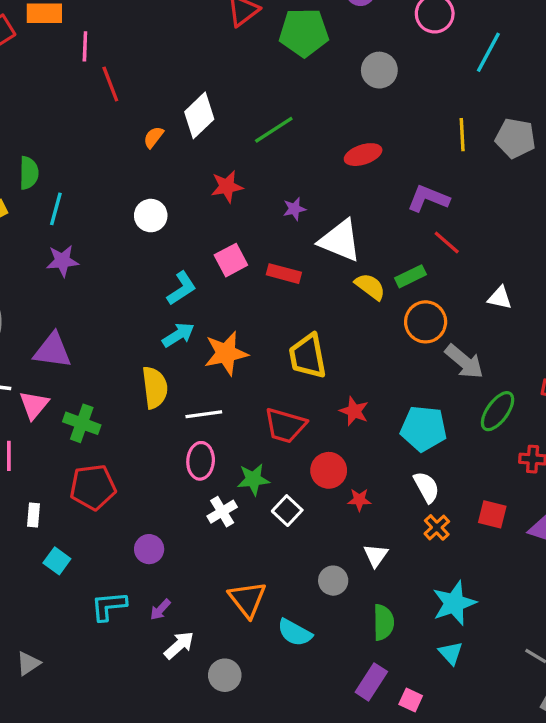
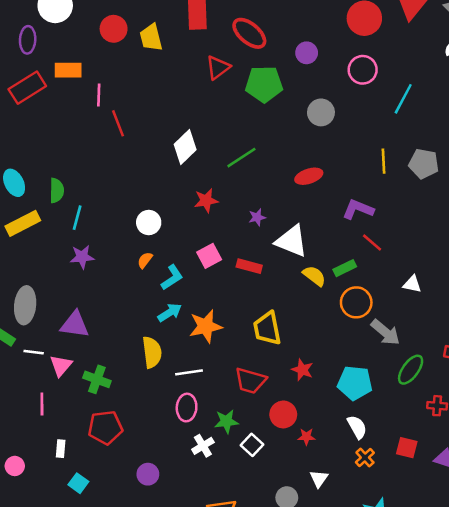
orange semicircle: (153, 137) -> (145, 260), moved

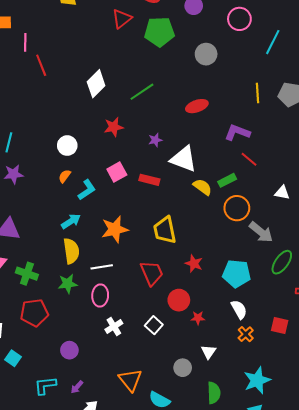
cyan arrow: (170, 313) -> (71, 221), moved
red trapezoid: (250, 381) -> (152, 273), turned -128
green star: (226, 421) -> (68, 284), moved

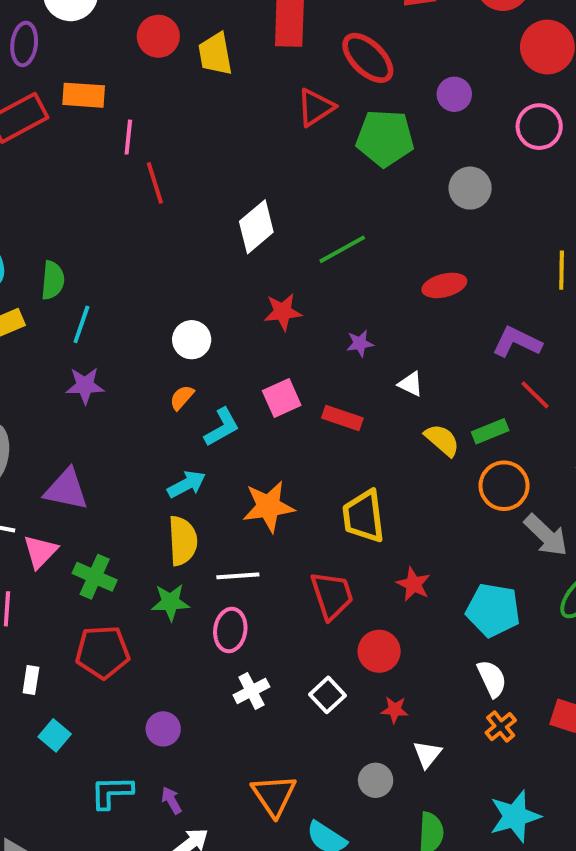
white triangle: (184, 159) -> (411, 384), size x0.5
red star: (198, 318) -> (395, 710), moved
purple arrow: (77, 387) -> (171, 800), turned 104

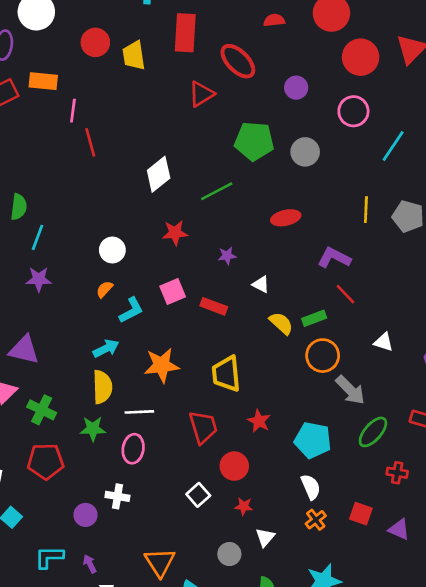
green pentagon: (385, 138) -> (254, 141), moved
white cross: (251, 691) -> (117, 496), moved, turned 35

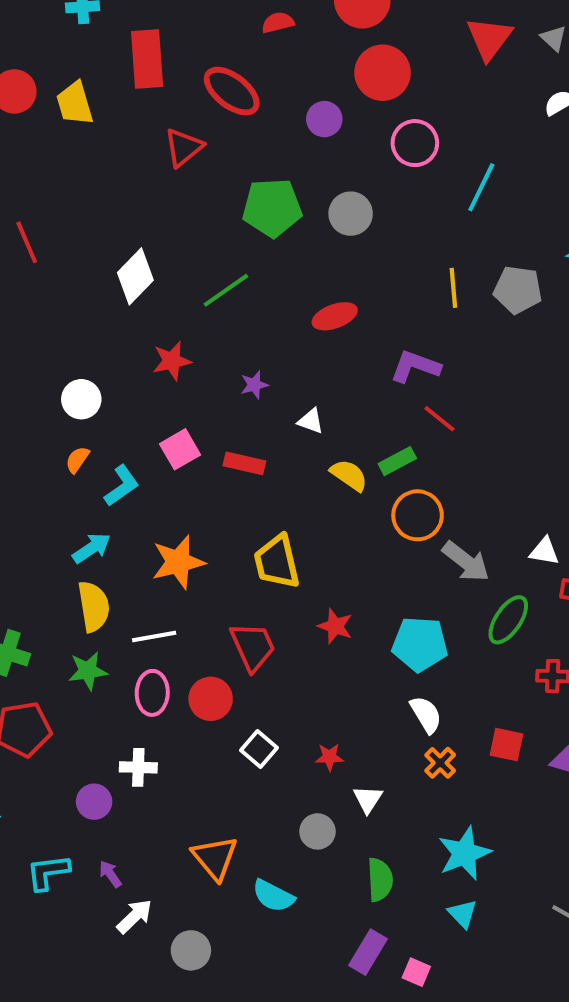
red circle: (361, 57) -> (383, 73), moved
white triangle: (383, 342) -> (544, 551), moved
red circle: (234, 466) -> (211, 699), moved

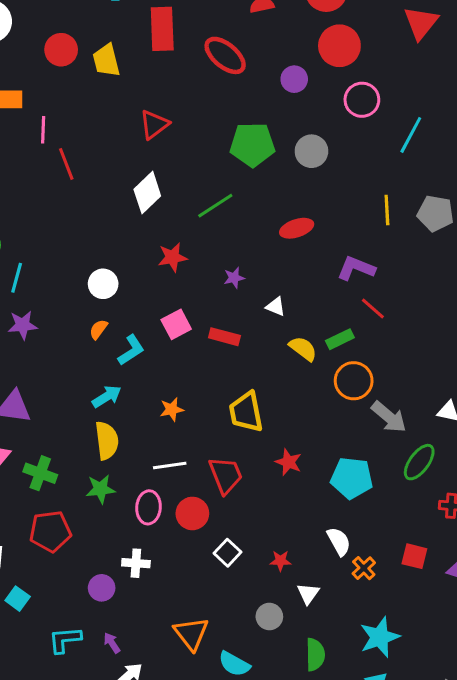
red triangle: (183, 147) -> (154, 124), moved
orange star: (178, 562) -> (172, 409), size x0.6
white line: (154, 637) -> (170, 466), moved
white semicircle: (426, 715) -> (339, 541), moved

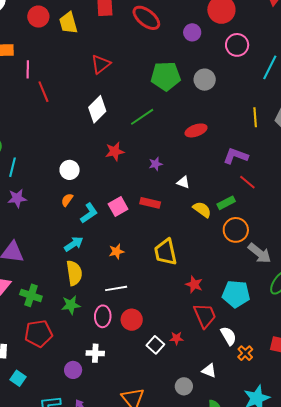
pink square: (176, 324) -> (118, 206), moved
red trapezoid: (226, 475) -> (205, 316), moved
red star: (280, 561) -> (176, 338), moved
white triangle: (308, 594) -> (209, 371), turned -42

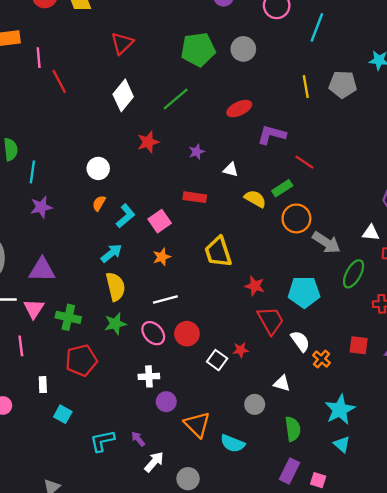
purple L-shape: (236, 156) -> (272, 135), moved
pink square: (118, 206) -> (160, 221), moved
pink ellipse: (103, 316) -> (153, 333), turned -40
purple circle: (73, 370) -> (166, 402), moved

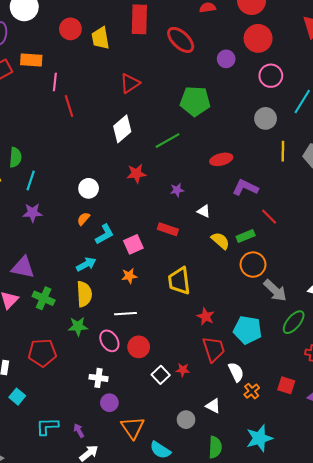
gray circle: (243, 49) -> (266, 118), moved
green cross: (68, 317) -> (44, 298), moved

